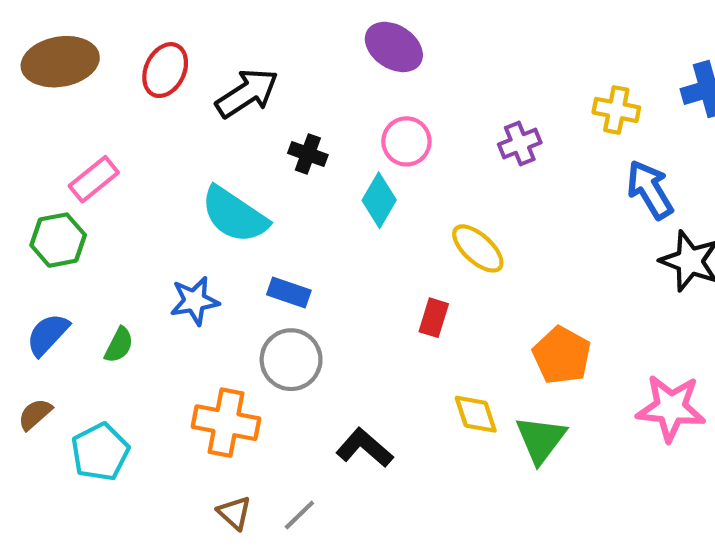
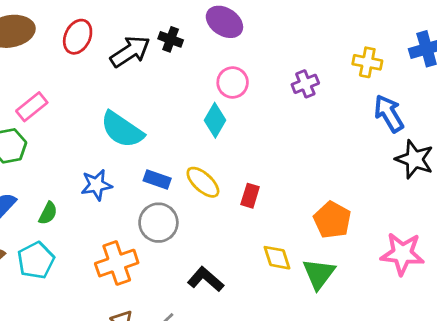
black cross: (308, 154) -> (171, 39), moved
yellow ellipse: (478, 248) -> (203, 182), moved
orange cross: (226, 423) -> (117, 263), turned -30
cyan pentagon: (100, 452) -> (36, 260), moved

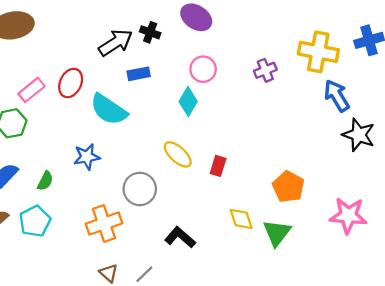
red ellipse: (78, 37) -> (71, 83), moved
yellow cross: (367, 62) -> (318, 52), size x1.6
blue rectangle: (157, 180) -> (139, 74), moved, turned -30

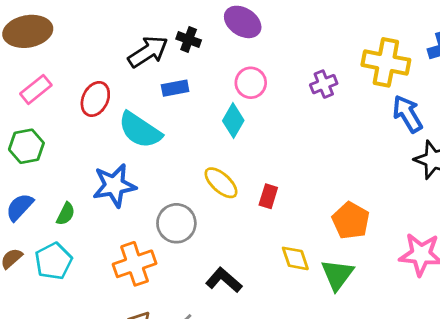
pink rectangle: (31, 90) -> (36, 89), moved
blue star: (87, 157) -> (114, 185), size x1.4

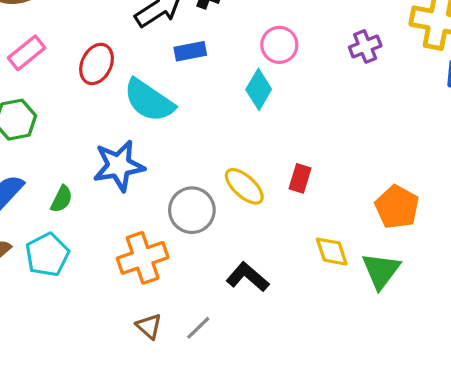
yellow ellipse: (221, 183) -> (244, 186), moved

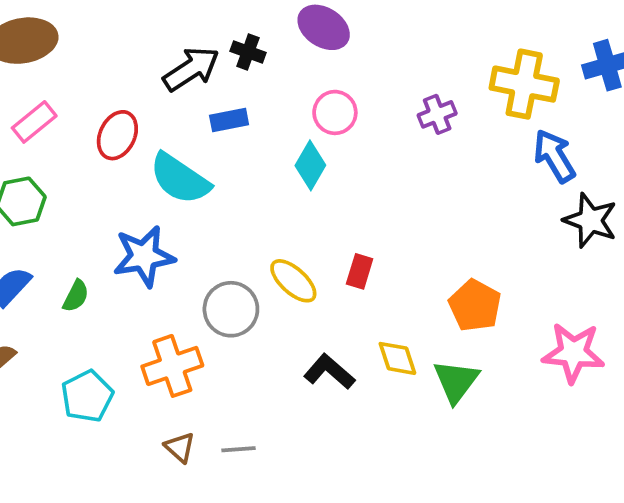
cyan pentagon: (47, 255) -> (87, 396), moved
black L-shape: (248, 277) -> (329, 372), moved
gray line: (198, 328) -> (238, 449), turned 40

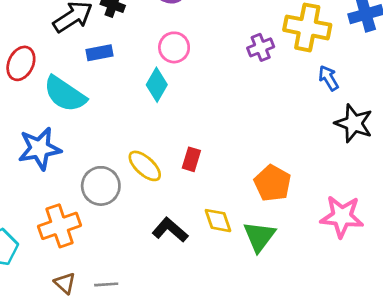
purple cross: (437, 114) -> (261, 47), moved
blue arrow: (554, 156) -> (329, 78), size x0.7

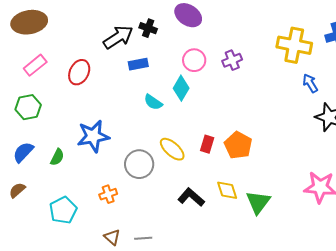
purple cross: (261, 47) -> (232, 60), moved
cyan semicircle: (65, 94) -> (153, 102), moved, size x0.6
orange pentagon: (273, 183) -> (238, 145), moved
orange cross: (60, 226) -> (108, 194), size x0.6

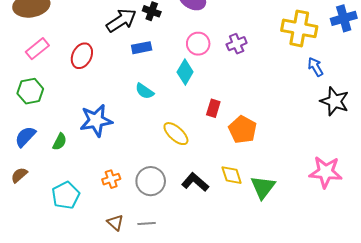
cyan semicircle: (153, 102) -> (145, 91), moved
red rectangle: (207, 144) -> (213, 108), moved
gray circle: (139, 164) -> (151, 181), moved

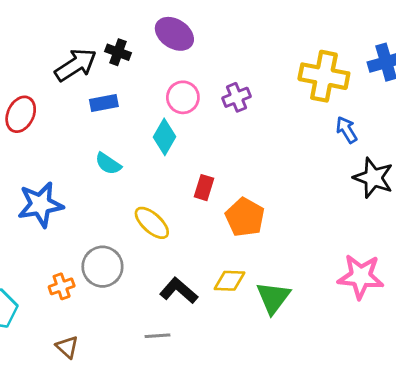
yellow diamond: (232, 175) -> (229, 281), turned -70
gray circle: (151, 181) -> (102, 267), moved
gray line: (147, 224) -> (157, 336), moved

